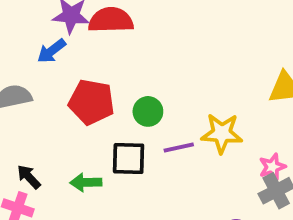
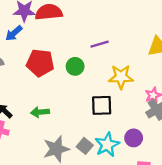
purple line: (179, 147) -> (100, 44), moved
black square: (129, 159) -> (102, 105), moved

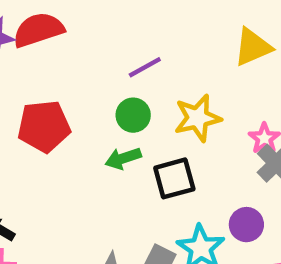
green circle: (75, 66) -> (133, 115), moved
green arrow: (40, 112) -> (123, 158), moved

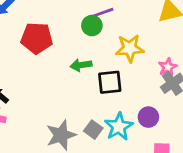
green circle: (133, 115) -> (92, 26), moved

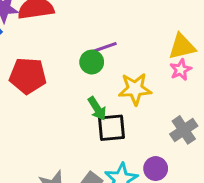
green arrow: (81, 65) -> (97, 109), moved, turned -114
pink star: (168, 67) -> (181, 70), moved

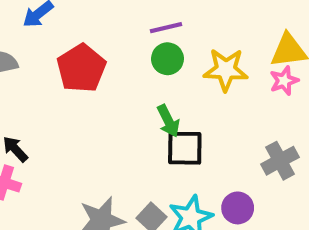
purple line: (105, 47) -> (166, 28), moved
red pentagon: (28, 76) -> (81, 68), turned 30
yellow star: (135, 89) -> (226, 70), moved

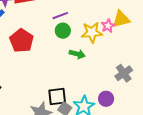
pink star: (284, 81) -> (108, 26), moved
green arrow: (168, 121) -> (77, 54), moved, turned -42
black square: (185, 148) -> (57, 96), moved

